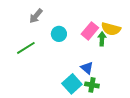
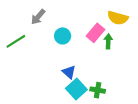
yellow semicircle: (111, 29) -> (118, 18), moved
green line: (26, 48) -> (16, 41), moved
blue triangle: (87, 68) -> (69, 72), moved

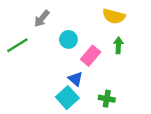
yellow semicircle: (118, 18) -> (114, 16), moved
pink rectangle: (95, 33) -> (91, 56), moved
cyan square: (76, 89) -> (67, 98), moved

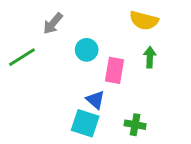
pink rectangle: (91, 56) -> (114, 70), turned -30
cyan square: (67, 98) -> (85, 123), turned -30

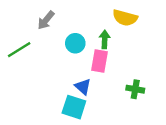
green arrow: (150, 57) -> (105, 39), moved
green cross: (135, 125) -> (135, 89), moved

